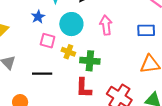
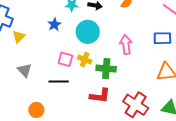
pink arrow: (106, 25) -> (126, 44), moved
pink square: (48, 41) -> (65, 59), moved
red L-shape: (84, 88) -> (100, 96), turned -85

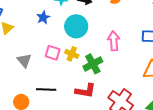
green cross: (106, 69) -> (93, 64), turned -36
gray triangle: (25, 70) -> (24, 60), moved
black line: (59, 81) -> (46, 90), moved

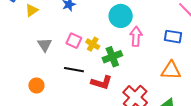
cyan circle: (76, 26) -> (121, 16), moved
black line: (46, 90) -> (74, 70), moved

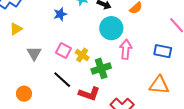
yellow triangle: (32, 10) -> (16, 29), moved
black line: (74, 70) -> (62, 80), turned 30

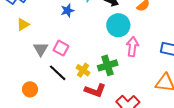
pink square: (63, 51) -> (61, 48), moved
yellow cross: (82, 55) -> (83, 70), moved
black line: (62, 80) -> (58, 73), moved

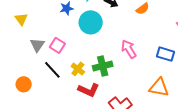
yellow triangle: (23, 24) -> (21, 19), turned -40
cyan circle: (118, 25) -> (91, 22), moved
pink arrow: (132, 47) -> (129, 49), turned -42

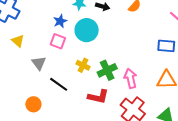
pink square: (57, 45) -> (58, 41), moved
pink arrow: (129, 49) -> (131, 78), moved, turned 30
yellow cross: (78, 69) -> (83, 65), moved

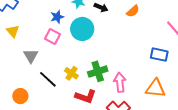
yellow cross: (83, 65) -> (71, 73), moved

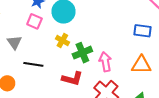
yellow cross: (71, 73) -> (62, 41), moved
black line: (48, 79) -> (33, 64), turned -30

